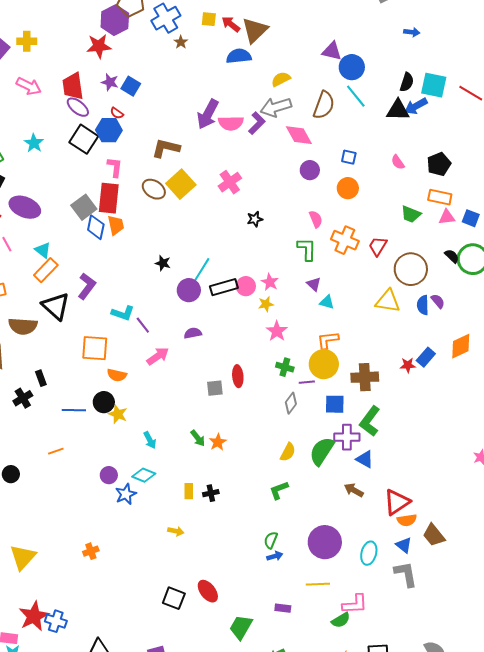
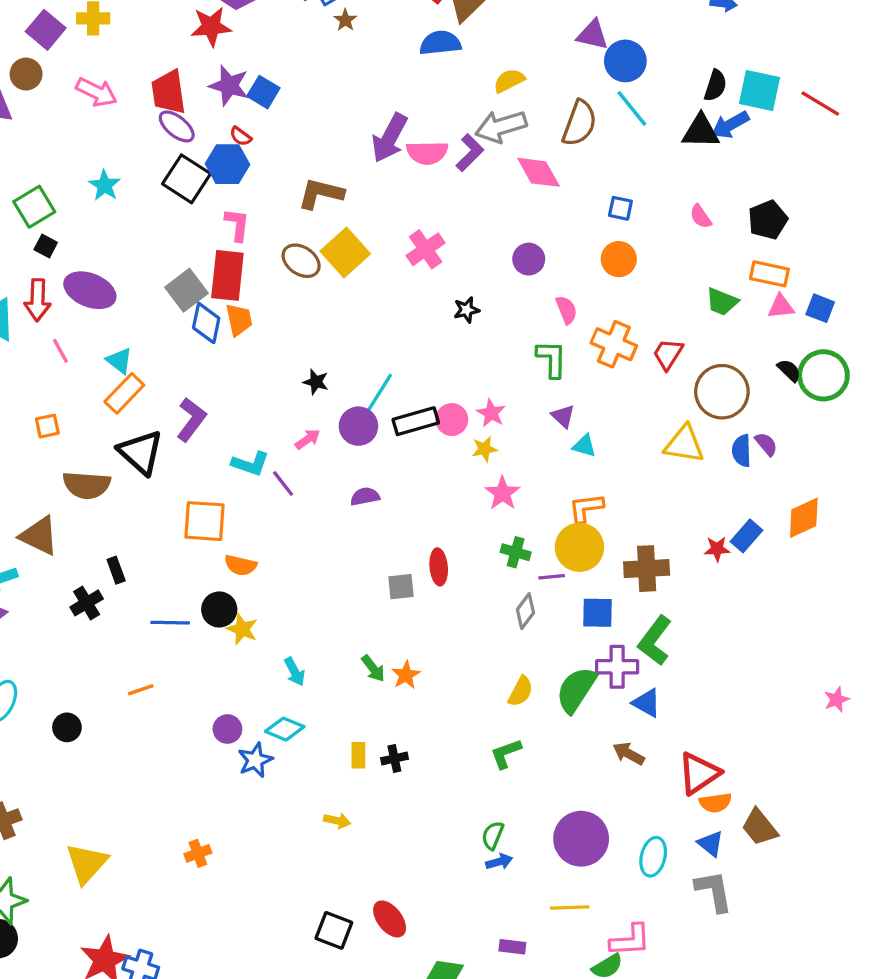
purple star: (110, 82) -> (229, 86), size x1.4
purple circle: (310, 170) -> (529, 259), moved
pink arrow: (158, 356) -> (308, 439), moved, size x0.7

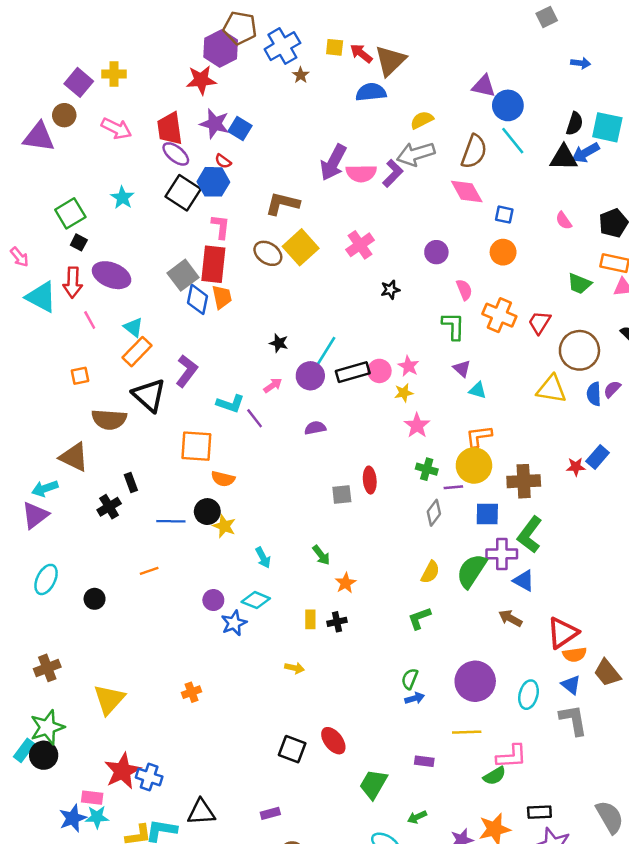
pink diamond: (539, 172) -> (467, 192), moved
purple semicircle: (766, 444) -> (612, 389), turned -96
orange star: (406, 675) -> (345, 583), moved

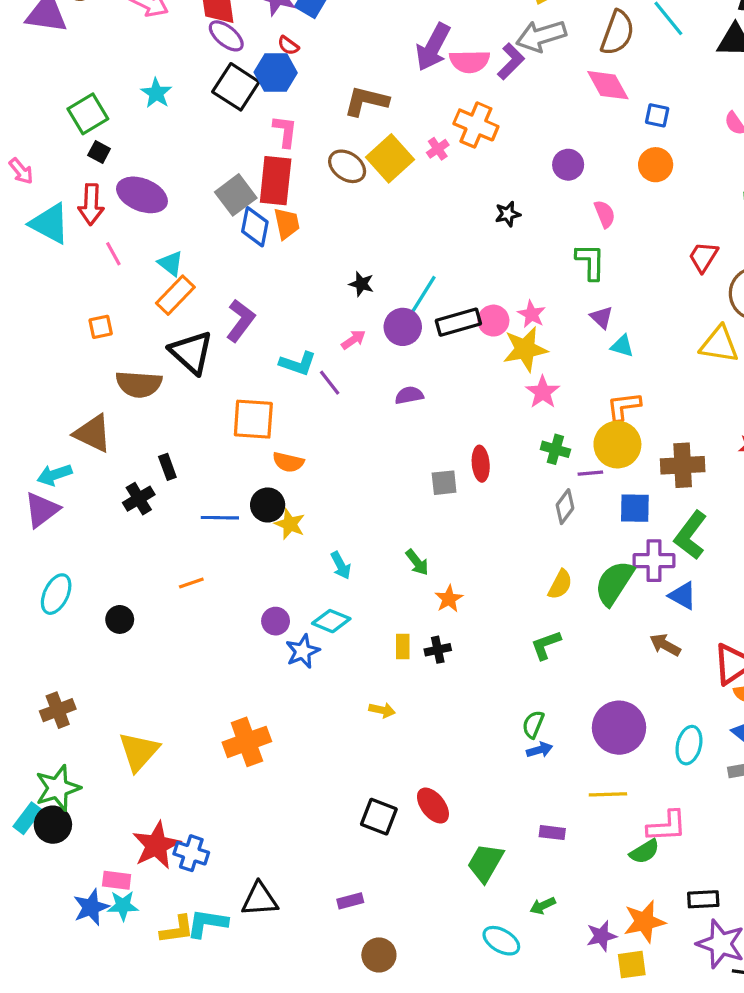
pink cross: (360, 245) -> (438, 149), moved, size x0.6
orange cross: (499, 315) -> (476, 125), moved
yellow star: (404, 393) -> (525, 349), size x1.8
orange cross: (192, 692) -> (247, 742), size x1.8

